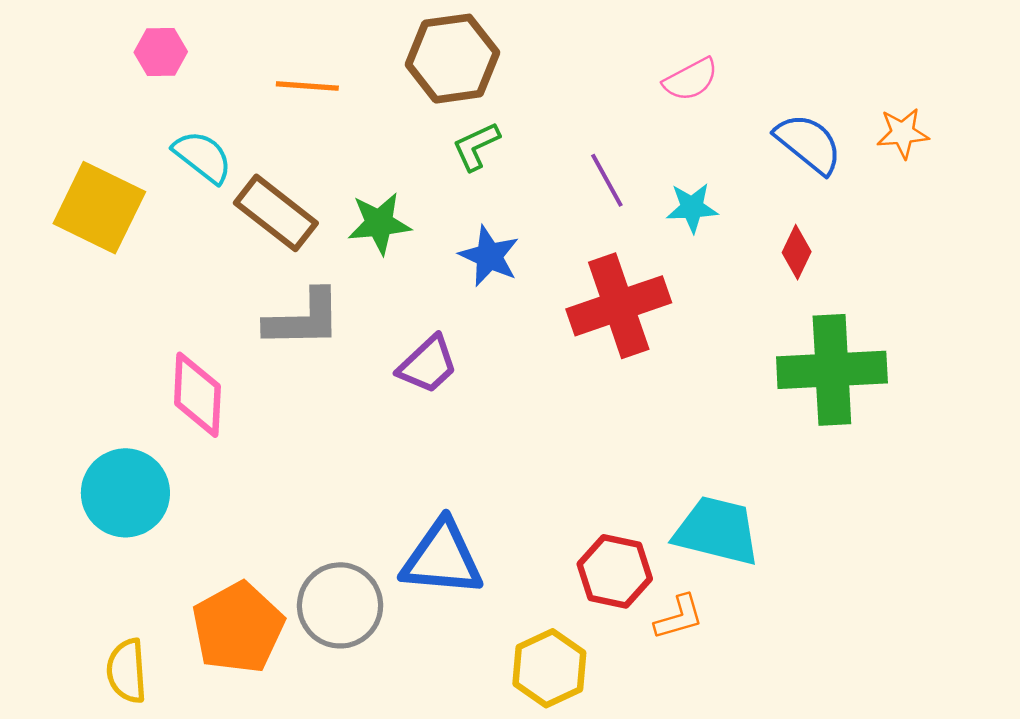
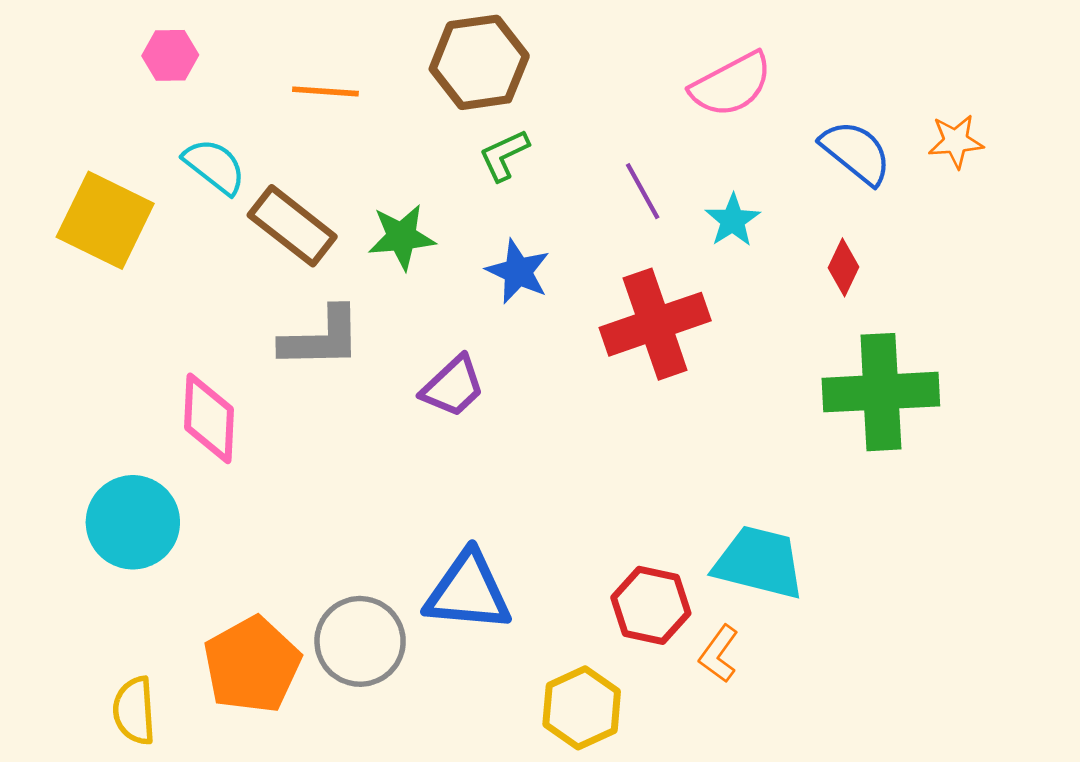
pink semicircle: (691, 79) -> (731, 85), size x1.4
cyan star: (692, 208) -> (733, 220), turned -30
orange L-shape: (679, 617) -> (719, 654), turned 142

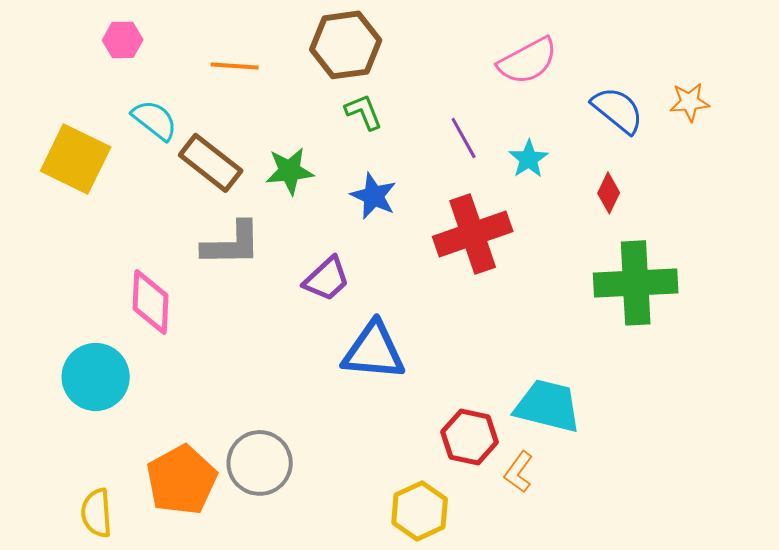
green L-shape: (504, 155) -> (364, 112), turned 93
blue triangle: (468, 592) -> (374, 351), moved

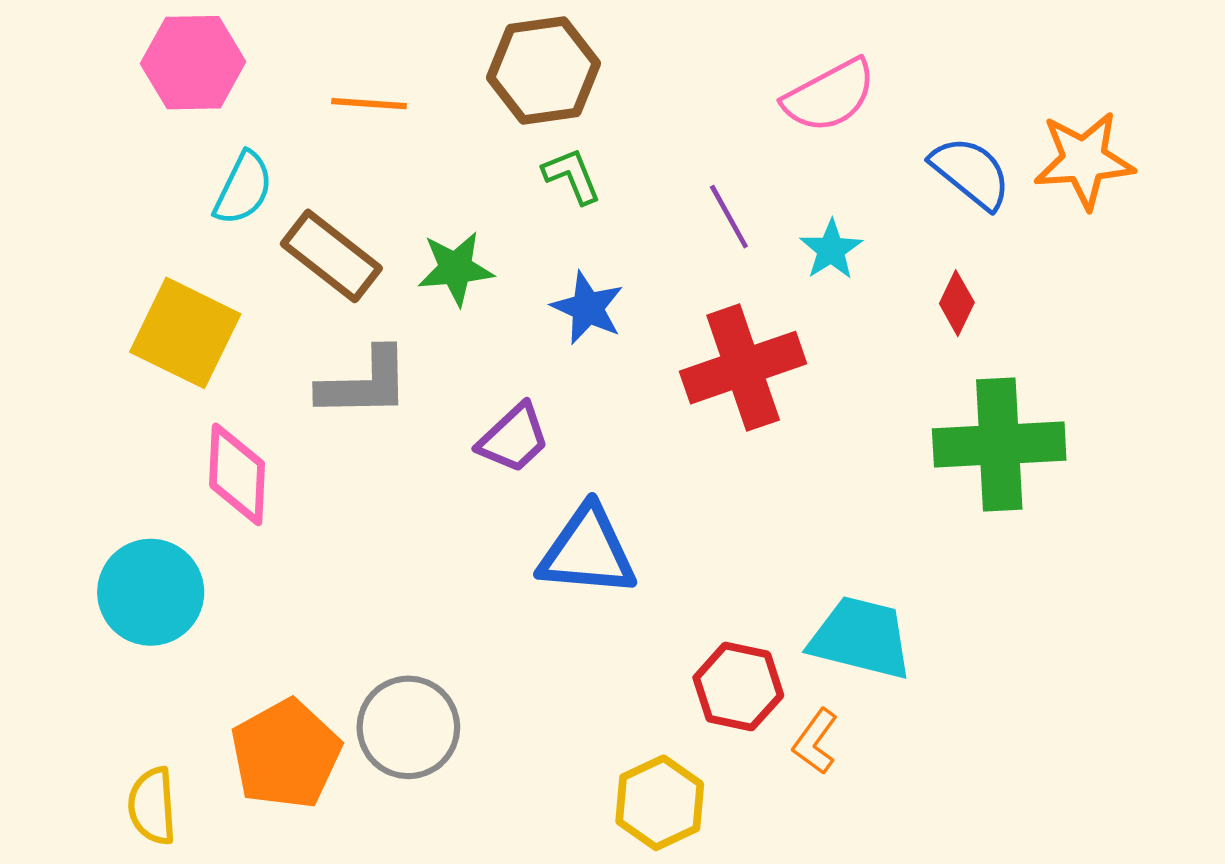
pink hexagon: (123, 40) -> (193, 63), size x1.6
orange star: (690, 102) -> (1084, 160), size x1.6
cyan semicircle: (155, 120) -> (243, 188), turned 78
yellow square: (76, 159) -> (185, 333), moved

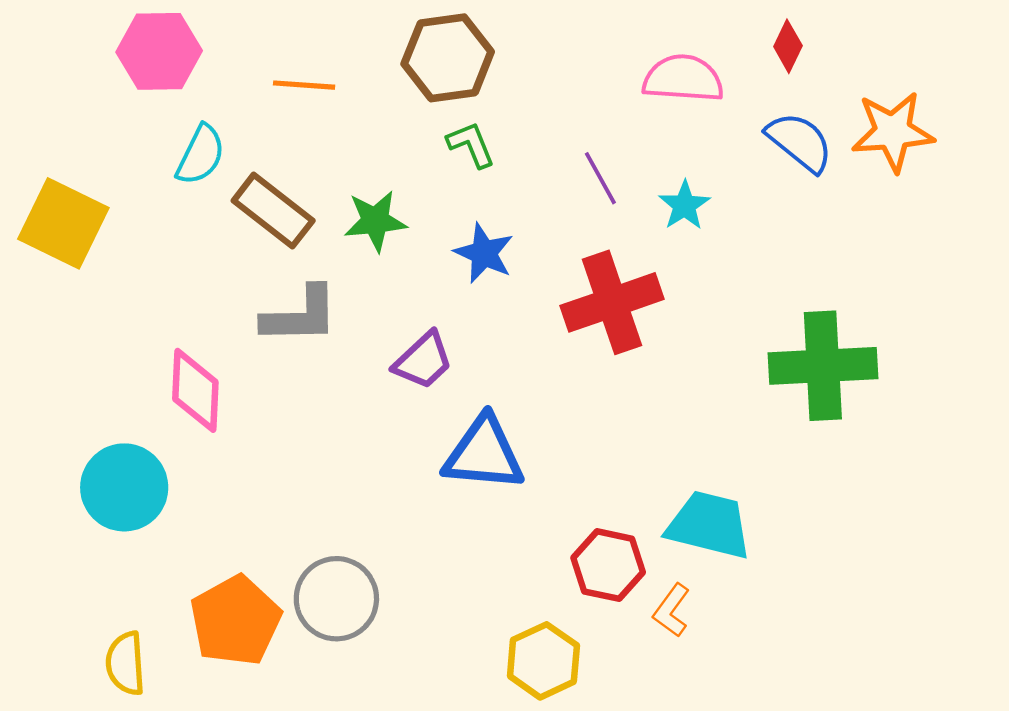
pink semicircle: (829, 96) -> (683, 79), turned -148
red diamond: (957, 303) -> (788, 46), moved
yellow square: (185, 333) -> (63, 223), moved

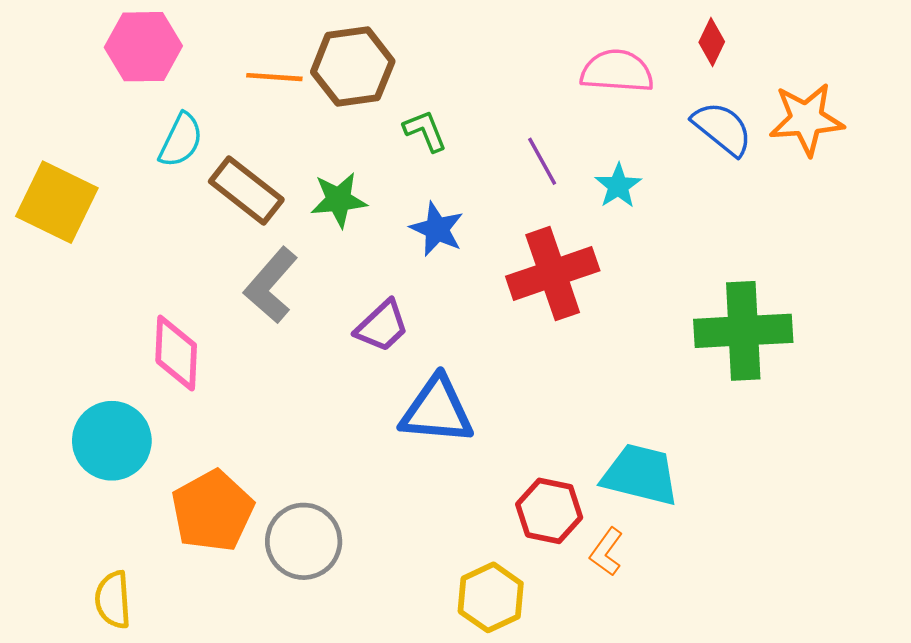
brown hexagon: (448, 58) -> (353, 67), moved
gray L-shape: (300, 315) -> (271, 285), turned 132
orange pentagon: (235, 621) -> (212, 511), moved

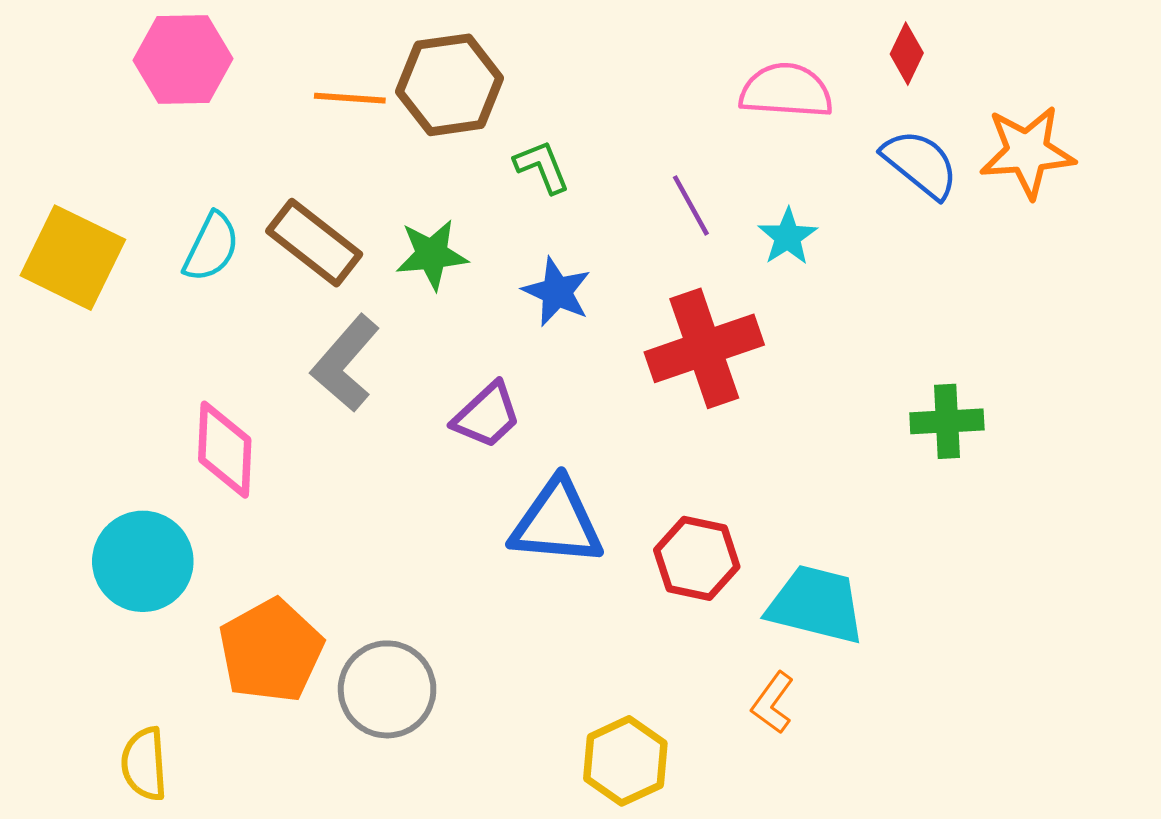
cyan semicircle: (181, 140) -> (211, 247), moved
green cross: (743, 331) -> (947, 421), size x0.6
red hexagon: (549, 511) -> (697, 558), moved

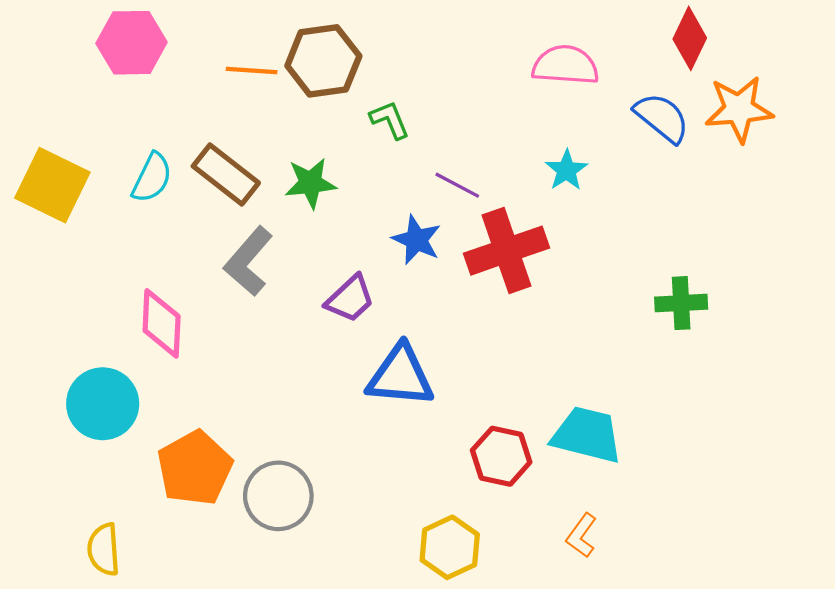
red diamond: (907, 54) -> (690, 38), moved, size x1.4
purple line: (691, 205) -> (457, 185), moved, turned -33
blue star: (557, 292) -> (417, 240), moved
red hexagon: (697, 558) -> (501, 456), moved
orange L-shape: (773, 703) -> (582, 536), moved

